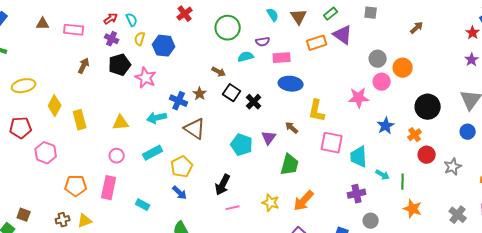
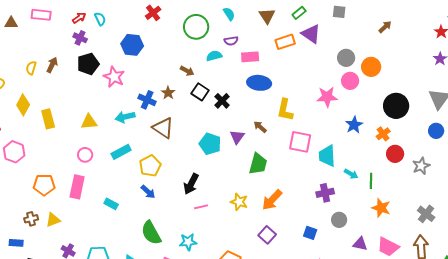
cyan semicircle: (273, 15) -> (229, 14), moved
pink rectangle: (74, 30) -> (41, 15), moved
yellow semicircle: (140, 39) -> (31, 68), moved

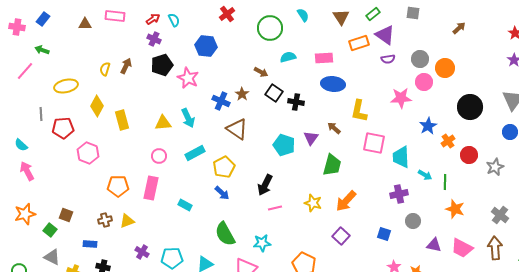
purple semicircle: (231, 41) -> (388, 59), moved
black cross: (222, 101) -> (296, 102), turned -35
cyan arrow: (125, 117) -> (188, 118), moved, turned -102
orange cross: (383, 134) -> (448, 141), moved

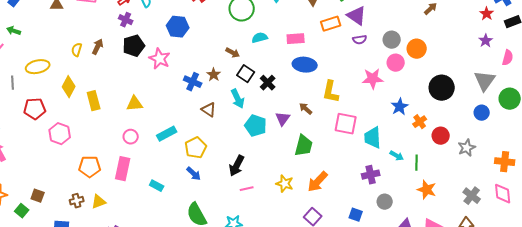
black cross: (296, 102) -> (268, 83), turned 35
gray line: (41, 114) -> (13, 83), moved
cyan arrow: (188, 118) -> (238, 99), moved
brown triangle: (237, 129) -> (209, 110), size x0.7

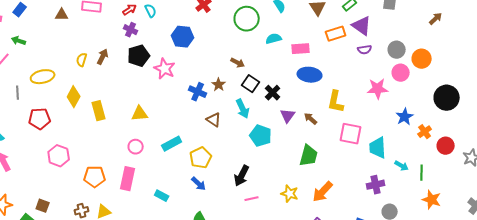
cyan semicircle: (260, 38) -> (274, 39), moved
purple triangle: (283, 119) -> (288, 116), moved
pink hexagon: (60, 134) -> (59, 156), moved

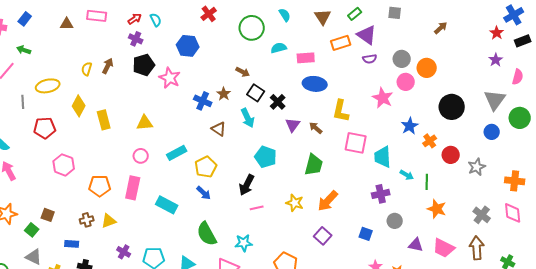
pink star: (378, 89) -> (383, 98), turned 30
cyan pentagon: (261, 136) -> (266, 157), moved
cyan rectangle: (162, 196) -> (167, 205), size x1.5

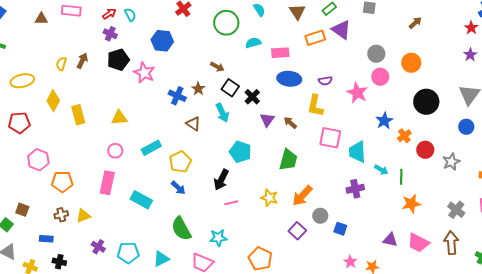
purple semicircle: (370, 59) -> (325, 81), moved
orange circle: (427, 68) -> (411, 63), moved
orange pentagon: (100, 186) -> (62, 182), moved
orange star: (437, 209) -> (411, 204), turned -30
gray circle: (395, 221) -> (320, 216), moved

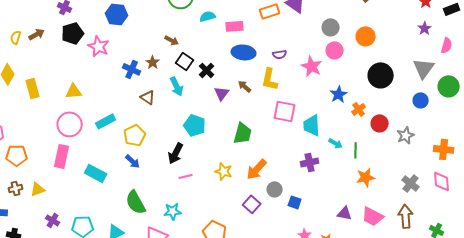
brown arrow: (82, 61) -> (37, 34), turned 35
brown arrow: (290, 123) -> (245, 86), moved
pink circle: (115, 151) -> (70, 124), size x1.6

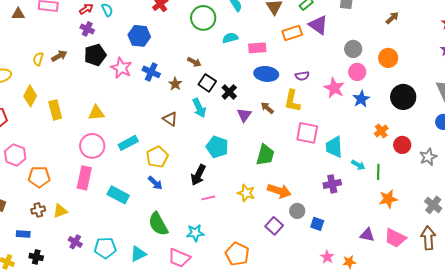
blue cross: (132, 69) -> (151, 72), moved
blue star: (339, 94) -> (361, 99), moved
orange arrow: (257, 169) -> (279, 191), turned -115

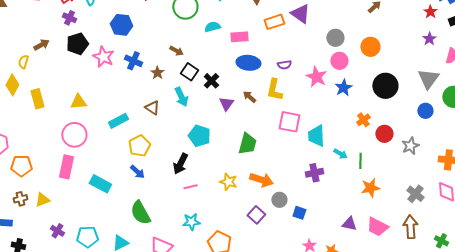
yellow semicircle: (38, 59) -> (23, 62), moved
cyan rectangle: (128, 143) -> (118, 121), moved
cyan star: (195, 233) -> (191, 222), moved

